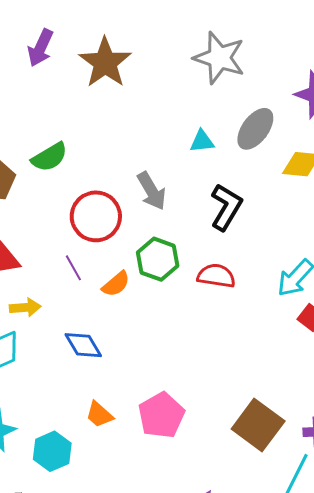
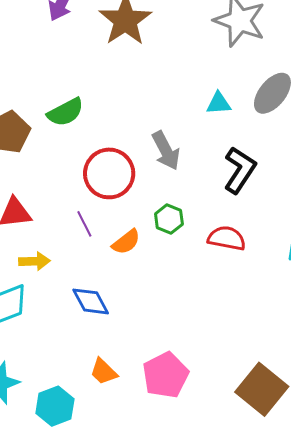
green hexagon: (158, 259) -> (169, 219), size x0.7

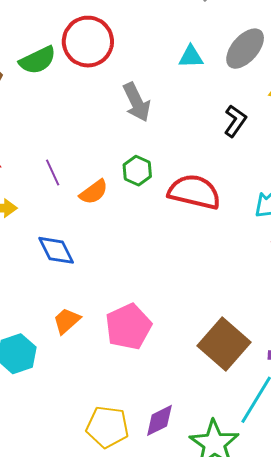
black L-shape: (240, 170) -> (235, 121), moved, size x0.7
red circle: (109, 173) -> (88, 42), moved
red semicircle: (227, 238) -> (194, 192), size x1.4
orange trapezoid: (104, 372) -> (67, 321), turned 92

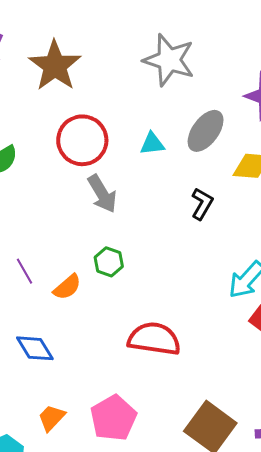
red circle: (88, 42) -> (82, 140), moved
red semicircle: (194, 192) -> (154, 339), moved

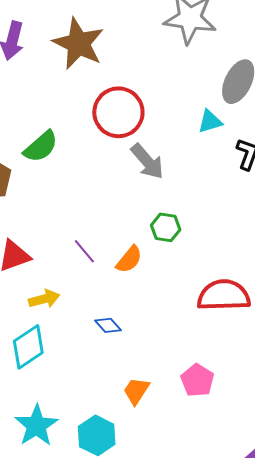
cyan triangle: (152, 144) -> (210, 121), moved
blue diamond: (35, 348) -> (108, 325), size x0.7
pink pentagon: (113, 418) -> (197, 380), size x0.7

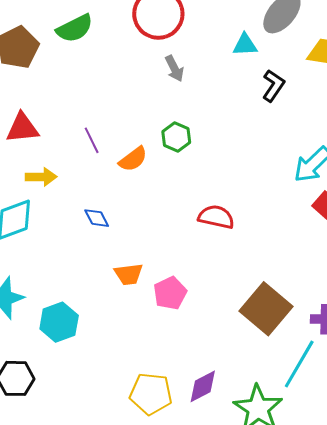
gray arrow: (147, 161) -> (174, 69), size x0.7
red semicircle: (224, 295) -> (216, 217), size x0.7
orange trapezoid: (136, 391) -> (129, 274), moved, turned -144

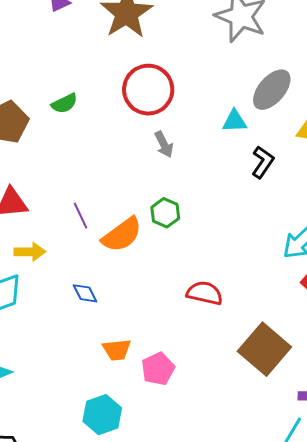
green semicircle: (75, 28) -> (64, 103), size x0.7
orange semicircle: (133, 159) -> (122, 235), size x1.4
brown square: (266, 309) -> (264, 349), moved
cyan hexagon: (59, 322) -> (102, 415), moved

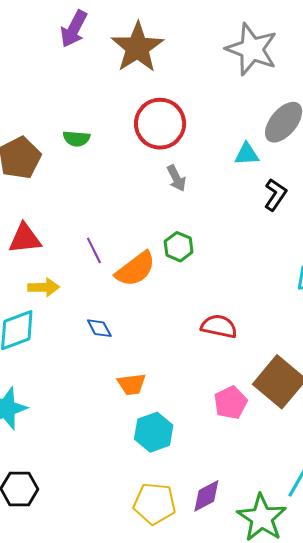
green semicircle: (64, 103) -> (76, 139), turned 32
pink pentagon: (158, 369) -> (230, 403), moved
cyan hexagon: (102, 415) -> (154, 432), moved

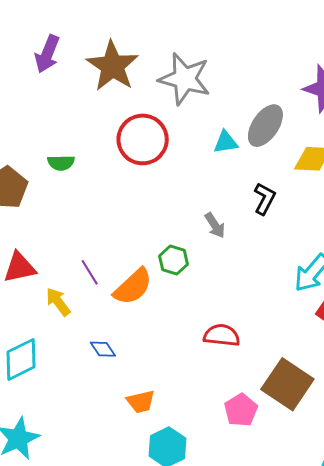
gray star: (252, 49) -> (185, 79), moved
cyan triangle: (247, 154) -> (226, 142), moved
gray arrow: (176, 178) -> (215, 225), moved
yellow arrow: (44, 287) -> (58, 302), moved, turned -120

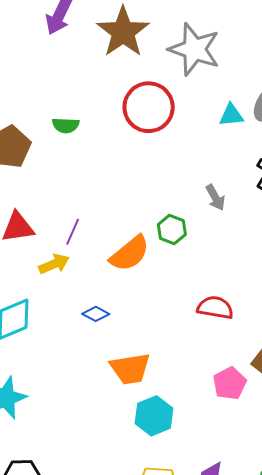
purple line: (90, 272) -> (73, 232), moved, turned 52
yellow arrow: (58, 302) -> (54, 264), turned 100
blue diamond: (103, 349) -> (96, 314), turned -32
orange trapezoid: (141, 402) -> (130, 369), size x1.4

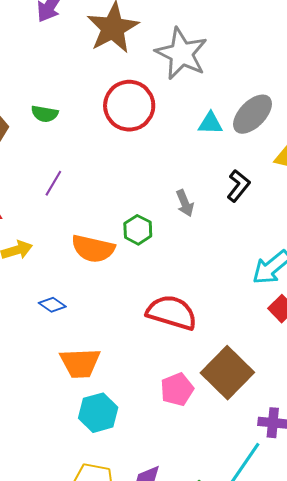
purple line: (73, 232) -> (53, 183), moved
orange semicircle: (130, 253) -> (93, 249), turned 45
red semicircle: (215, 308) -> (172, 312), size x1.4

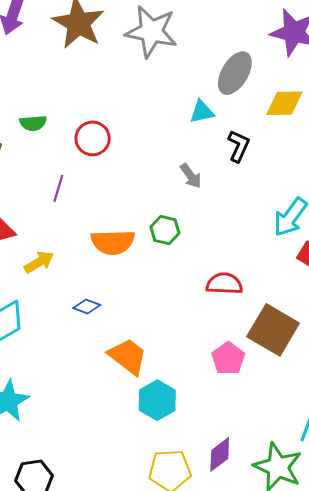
red circle: (129, 106) -> (93, 138), moved, size x0.7
cyan triangle: (210, 123) -> (202, 112), moved
green hexagon: (138, 230) -> (165, 230), moved
red semicircle: (172, 312) -> (224, 284), moved, size x0.7
orange trapezoid: (80, 363) -> (128, 356), turned -126

